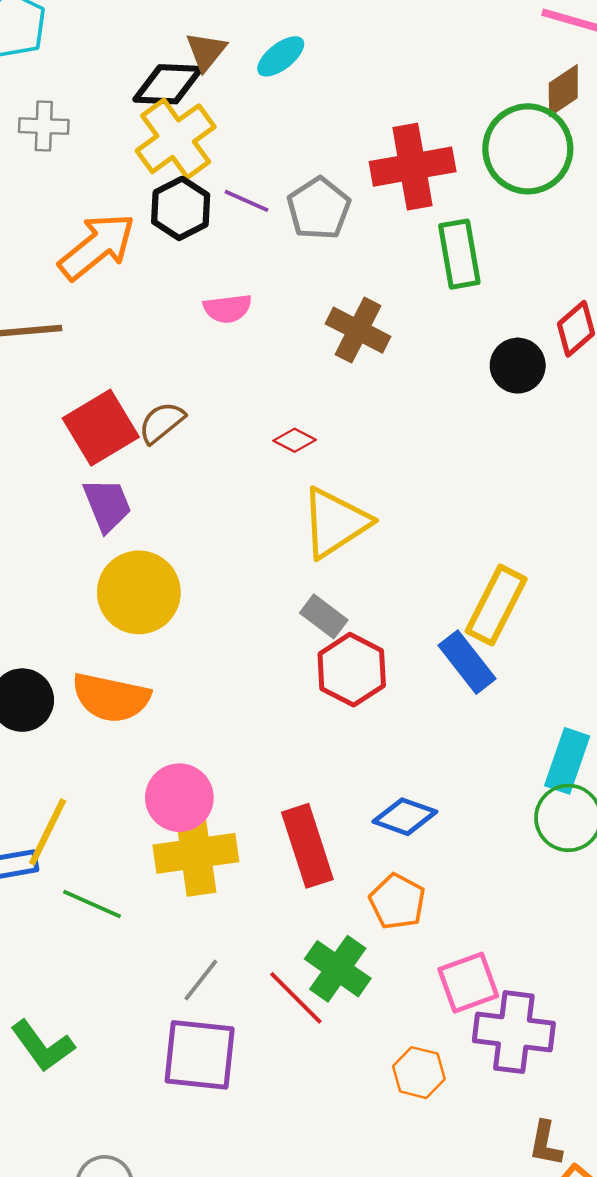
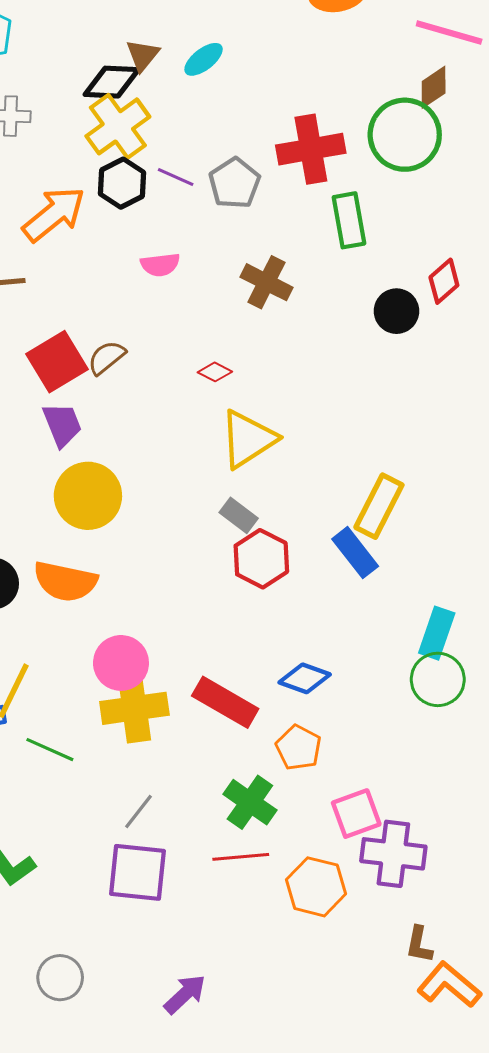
red rectangle: (307, 846) -> (225, 702), turned -42
red line: (296, 998) -> (241, 857), moved, turned -50
orange hexagon: (419, 1073) -> (316, 887), size x1.4

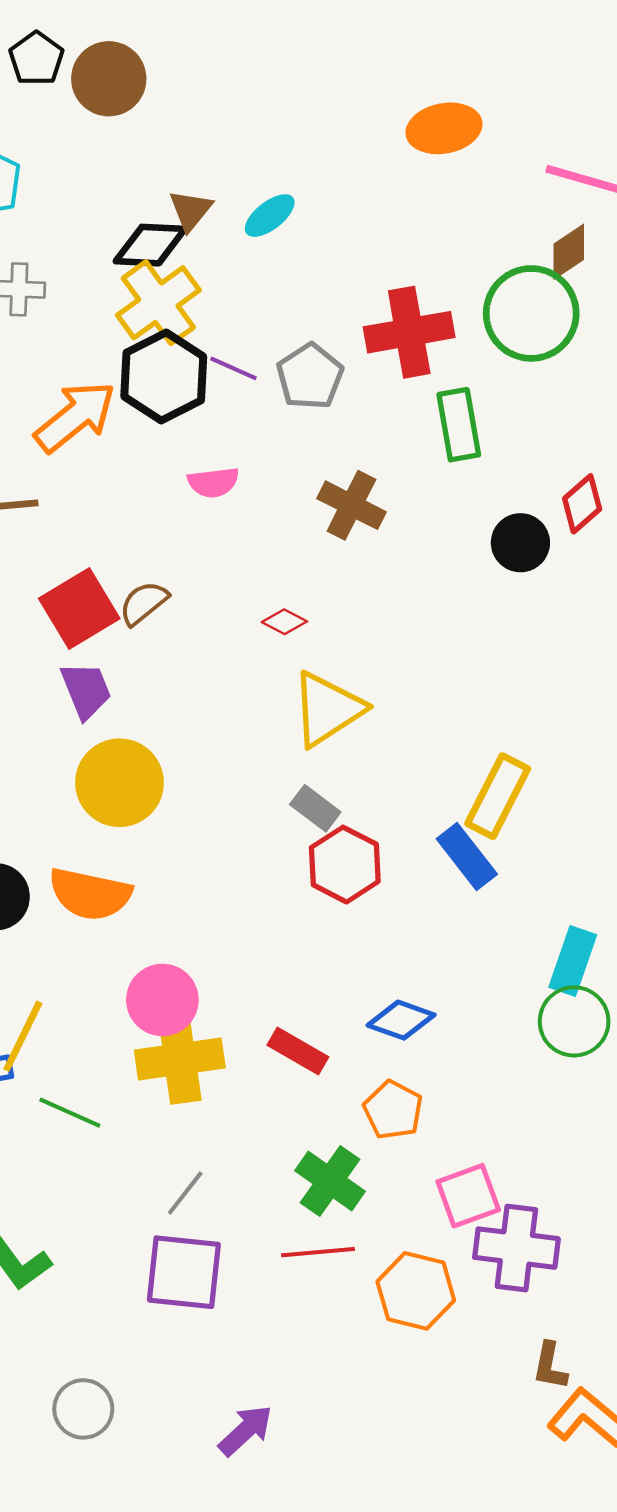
black hexagon: (122, 183) -> (164, 376), size x1.4
red rectangle: (225, 702) -> (298, 1051), size x0.7

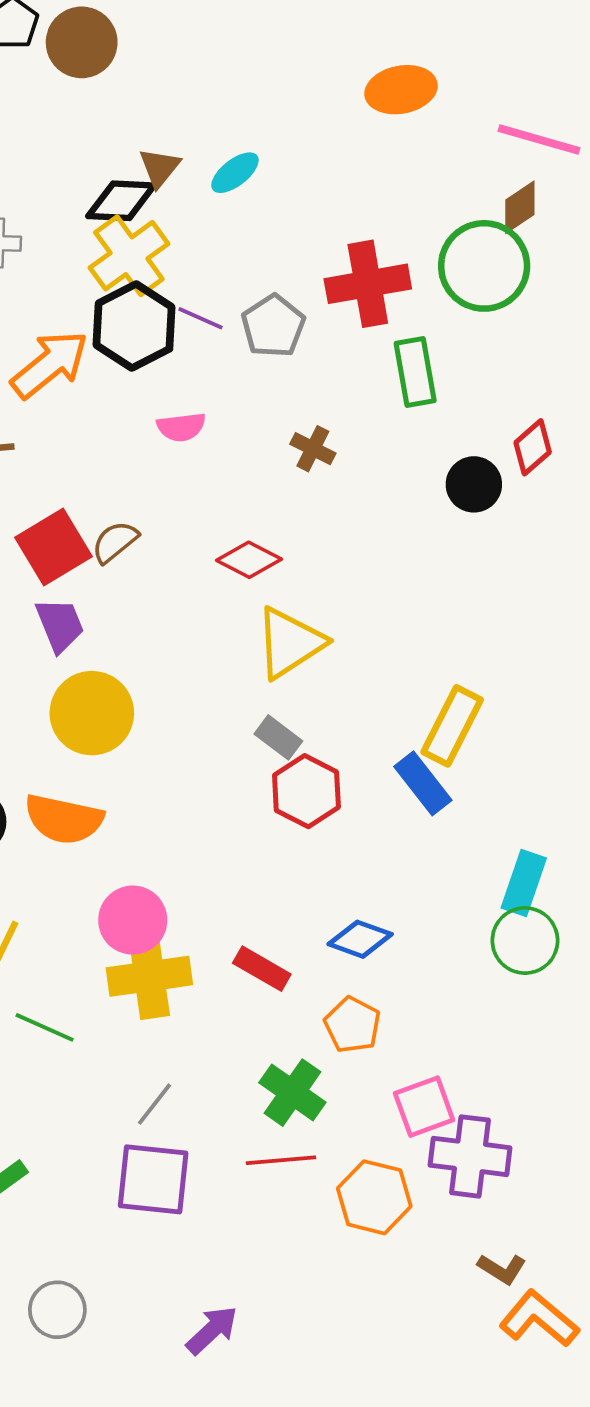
brown cross: (351, 505) -> (313, 449), size x0.7
red diamond: (284, 622) -> (249, 560), size x1.5
brown L-shape: (550, 1366) -> (502, 1269), turned -69

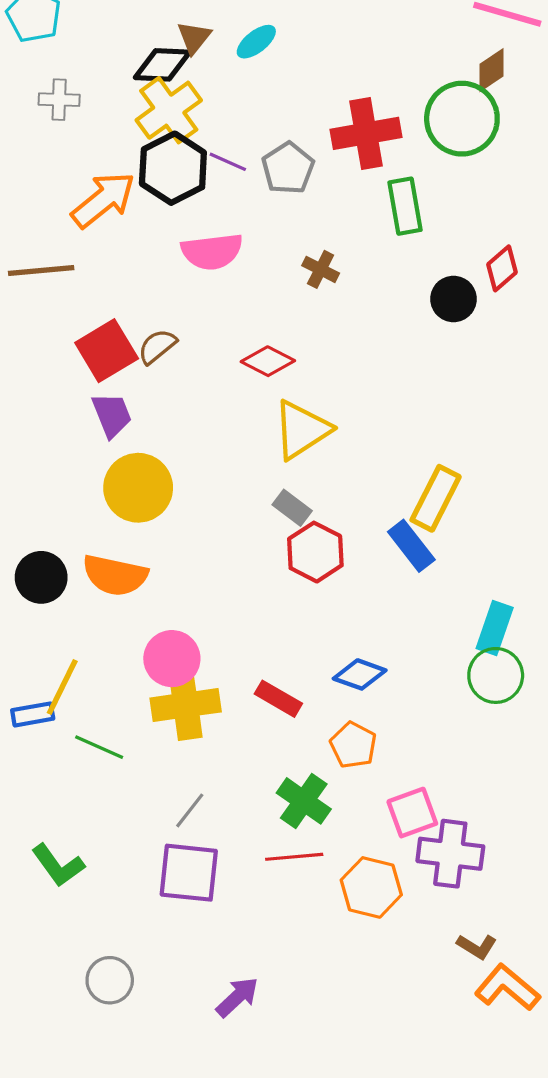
pink semicircle: (181, 427) -> (212, 252), size x1.5

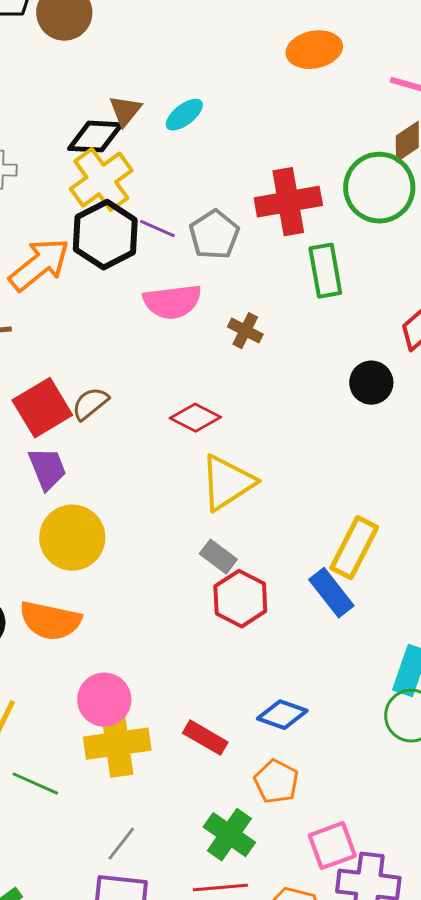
pink semicircle: (212, 252) -> (172, 302), moved
black circle: (453, 299) -> (371, 383), moved

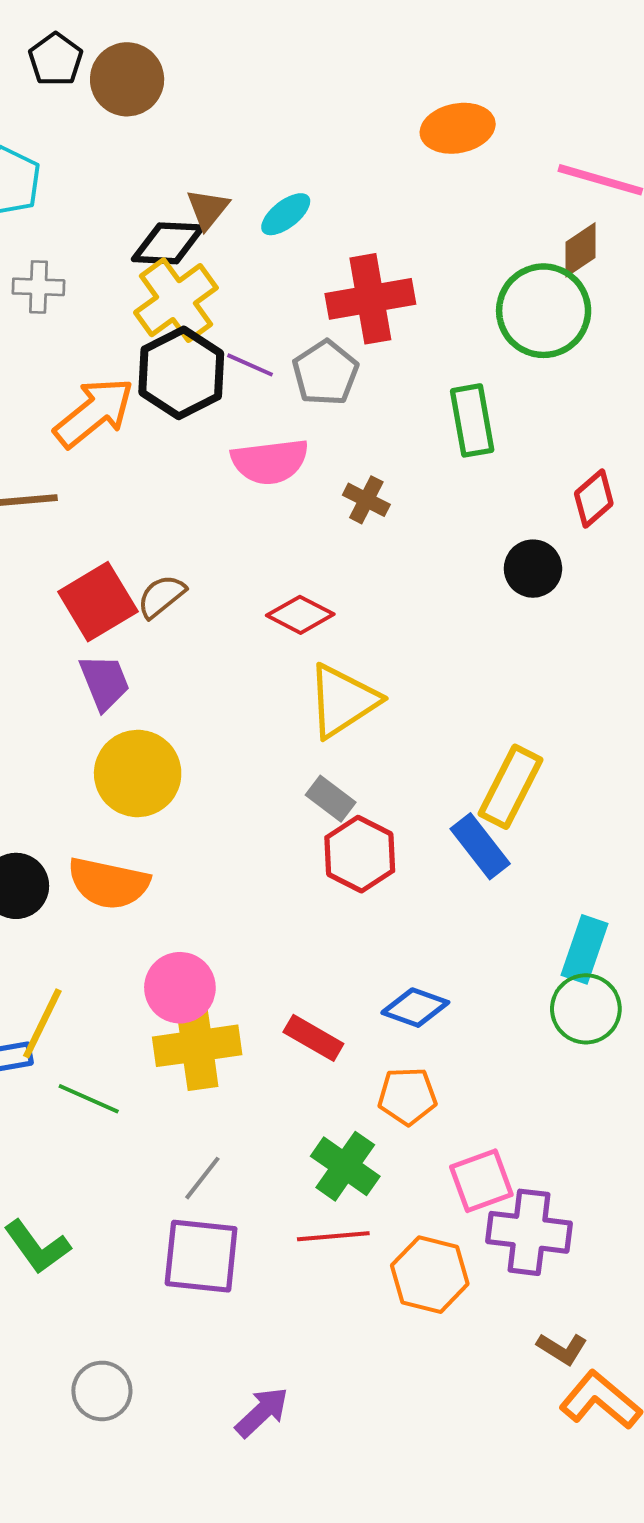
red cross: (288, 202) -> (370, 299), moved
orange pentagon: (276, 782) -> (407, 1096), turned -30

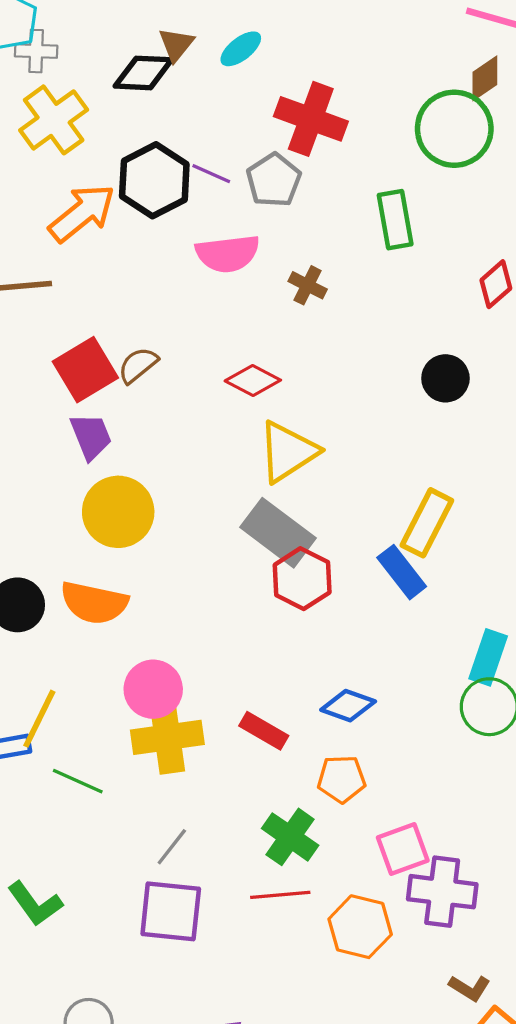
gray cross: (38, 287) -> (36, 51), moved
red cross: (370, 299) -> (311, 119), turned 30
yellow cross: (176, 300) -> (54, 120), moved
black circle: (533, 569) -> (445, 378), moved
gray rectangle: (331, 799) -> (278, 533), size x1.8

